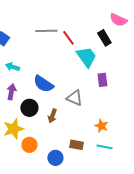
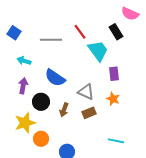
gray line: (46, 31) -> (51, 40), moved
orange star: (101, 126) -> (113, 99), moved
brown rectangle: (76, 145) -> (89, 113), moved, turned -32

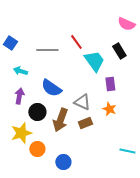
black rectangle: (116, 32) -> (119, 51), moved
brown arrow: (64, 110) -> (60, 120), size x1.6
cyan line: (116, 141) -> (127, 151), moved

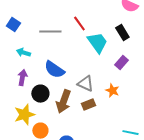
purple rectangle: (110, 84) -> (121, 63), moved, turned 48

